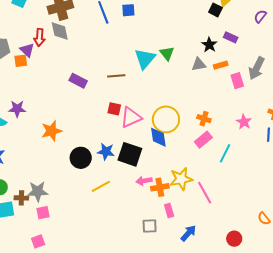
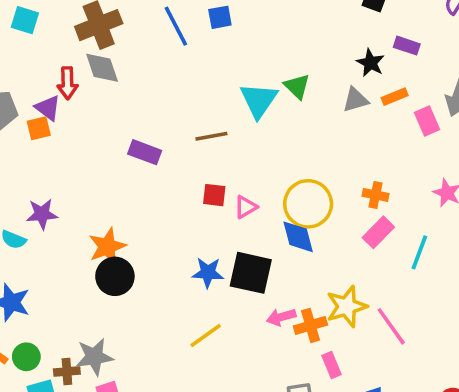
pink triangle: (131, 117) -> (246, 207), size x0.6
black circle: (81, 158) -> (115, 276), moved

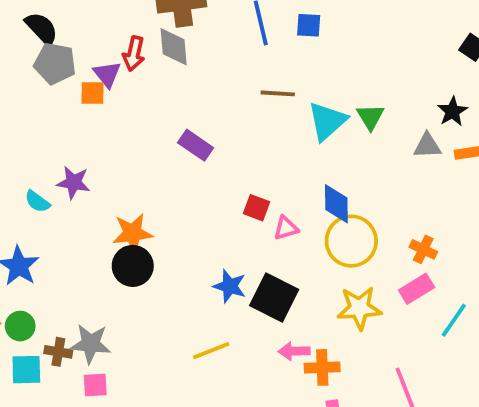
brown line: (211, 136) -> (278, 93), moved
blue diamond: (298, 237) -> (336, 204), moved
yellow star: (347, 306) -> (359, 308), moved

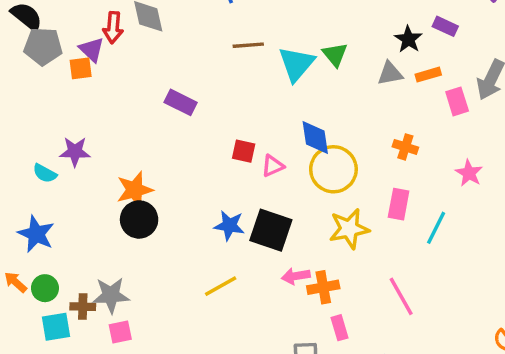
orange cross: (423, 249) -> (405, 147), moved
pink rectangle: (417, 289) -> (399, 204), turned -40

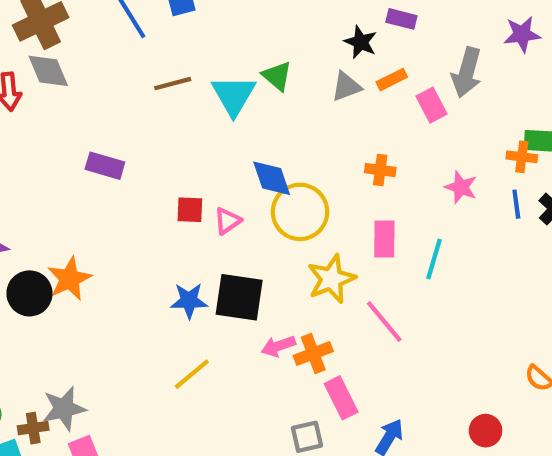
black circle: (139, 219) -> (29, 293), moved
pink line: (401, 296) -> (384, 321), moved
pink rectangle: (339, 328) -> (341, 398), size x1.4

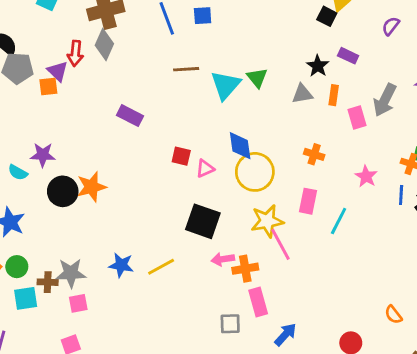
gray diamond: (48, 71) -> (104, 45), turned 36
orange rectangle: (392, 80) -> (334, 95), turned -66
blue star: (189, 301) -> (121, 265), moved
pink line: (384, 321) -> (280, 244), moved

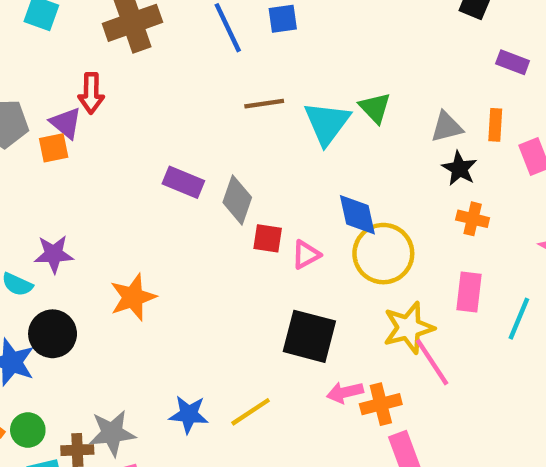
gray diamond: (104, 45) -> (237, 200), moved
black star: (318, 66) -> (459, 168), moved
black circle: (63, 191) -> (53, 334), moved

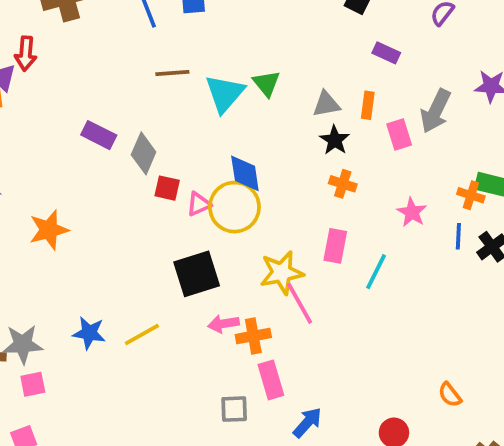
yellow circle: (383, 254) -> (234, 207), moved
black square: (309, 336) -> (197, 274), turned -36

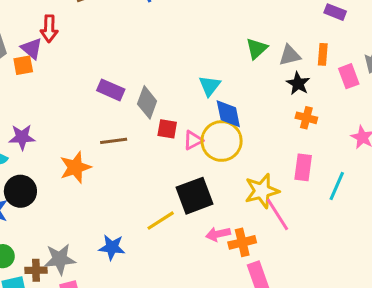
brown line: (172, 73) -> (114, 141), moved
green triangle: (266, 83) -> (257, 49), moved, turned 30
cyan triangle: (225, 93) -> (210, 86), moved, size x0.7
yellow line: (142, 335) -> (161, 221), moved

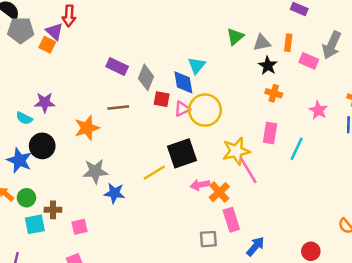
orange square: (23, 65) -> (47, 45), turned 35
pink rectangle: (349, 76) -> (309, 61), turned -48
blue diamond: (228, 114) -> (183, 82), moved
orange cross: (242, 242) -> (219, 192), turned -30
gray star: (60, 259) -> (95, 171), moved

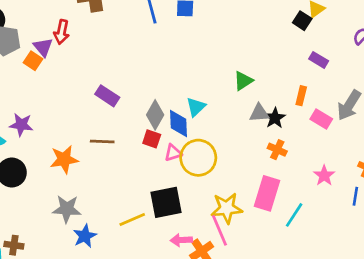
gray triangle: (262, 43) -> (259, 113), moved
gray diamond: (146, 77) -> (155, 115), moved
pink rectangle: (270, 133) -> (267, 193), size x1.4
pink line: (248, 170) -> (219, 230), moved
blue star: (114, 193) -> (85, 236), turned 30

